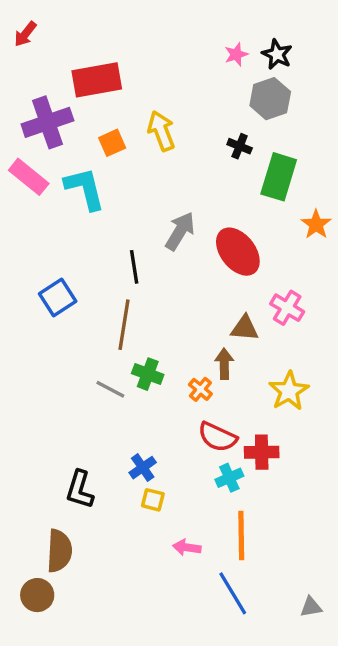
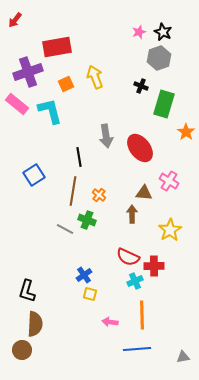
gray arrow: (180, 231) -> (106, 136), turned 140
orange cross: (200, 389) -> (99, 195), moved
black L-shape: (80, 490) -> (27, 291), moved
blue line: (233, 593) -> (137, 349), turned -64

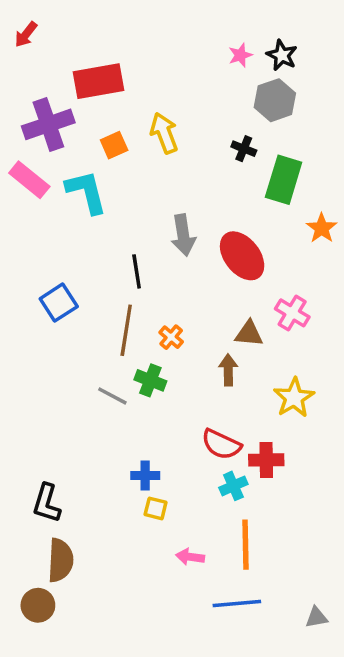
blue cross: (84, 275) -> (145, 476), turned 35

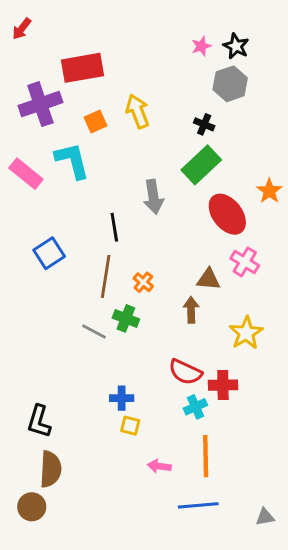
pink rectangle: (29, 180) -> (26, 174), moved
green rectangle: (284, 180) -> (201, 165), moved, turned 30
red ellipse: (242, 256) -> (227, 214), moved

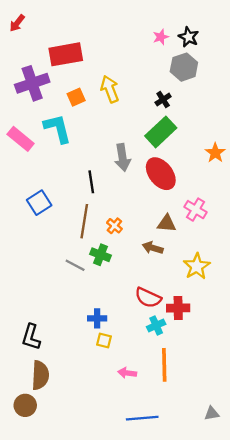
black cross: (204, 124) -> (163, 100), turned 35
red ellipse: (227, 214) -> (161, 174), moved
brown arrow: (191, 310) -> (153, 248), turned -72
blue line: (198, 505) -> (142, 418), moved

